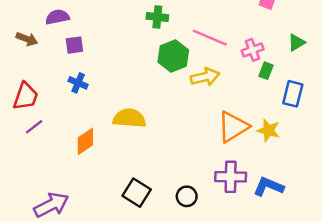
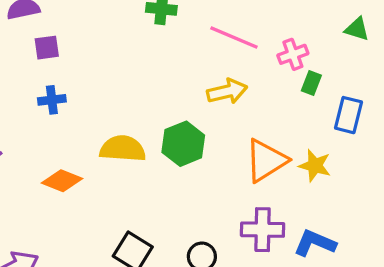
green triangle: (297, 43) -> (357, 29), moved, turned 48
green hexagon: (173, 56) -> (183, 144), moved
blue cross: (78, 83) -> (52, 100), turned -30
orange diamond: (85, 141) -> (62, 181), turned 56

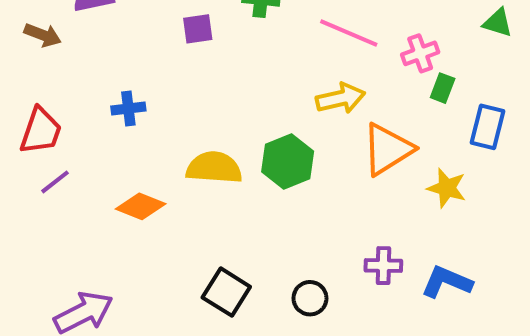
purple square: (47, 48) -> (198, 29), moved
orange triangle: (266, 161) -> (387, 149), moved
purple cross: (263, 230) -> (383, 266), size x0.7

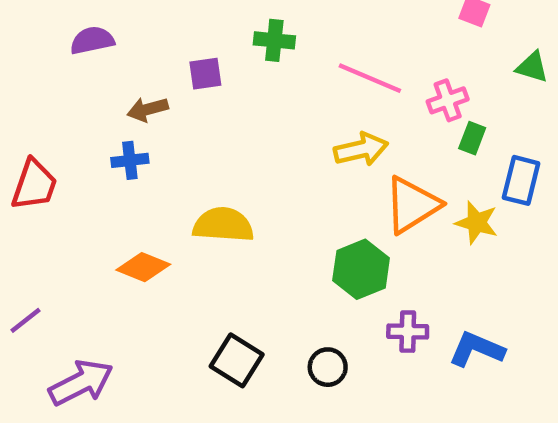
brown arrow: (43, 35) -> (148, 109), moved, turned 144
green hexagon: (288, 162) -> (361, 269), moved
purple line: (55, 182) -> (25, 320), moved
yellow star: (447, 188) -> (477, 223), moved

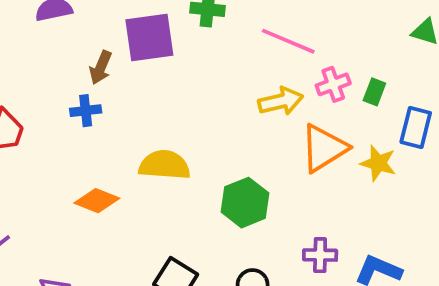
purple square: (205, 74) -> (149, 37), size x1.8
pink cross: (448, 100) -> (333, 84), moved
brown arrow: (148, 109) -> (101, 67), turned -52
green hexagon: (361, 269) -> (245, 203), moved

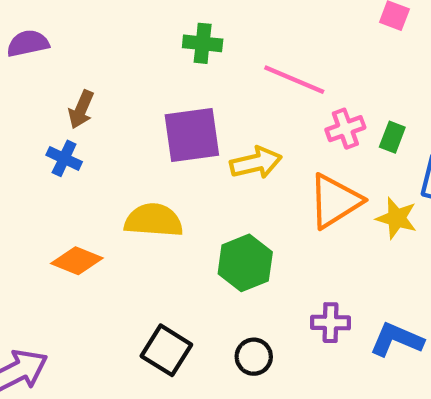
purple square: (149, 37) -> (192, 135), moved
yellow arrow: (281, 101) -> (256, 163), moved
blue cross: (86, 111) -> (64, 158), turned 32

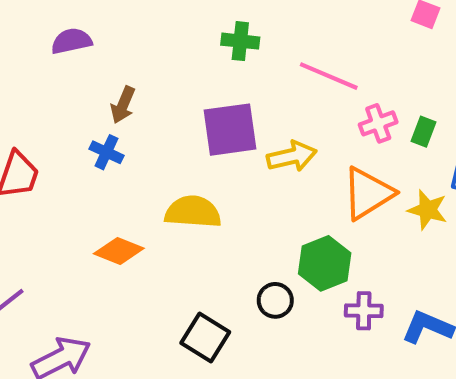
green hexagon: (245, 263) -> (325, 263), moved
black circle: (254, 357) -> (275, 300), moved

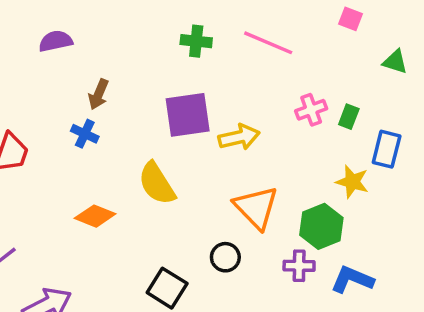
pink line: (329, 76) -> (268, 43), moved
orange triangle: (368, 193) -> (256, 207), moved, turned -42
yellow semicircle: (193, 212) -> (157, 183), turned -126
green hexagon: (325, 263) -> (321, 226), moved

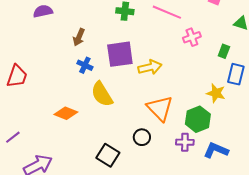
brown arrow: (98, 94) -> (79, 37), moved
pink cross: (311, 110) -> (192, 37), moved
green rectangle: (349, 117) -> (224, 51), moved
blue cross: (85, 134) -> (85, 65), moved

